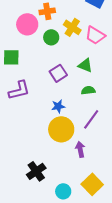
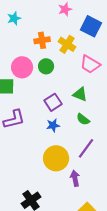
pink circle: (27, 24) -> (22, 67), moved
yellow cross: (72, 27) -> (67, 44), moved
green semicircle: (88, 90) -> (83, 119), turned -136
blue star: (58, 106) -> (53, 125), moved

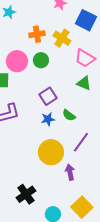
green triangle: (80, 94) -> (84, 83), moved
green semicircle: (83, 119) -> (69, 115), moved

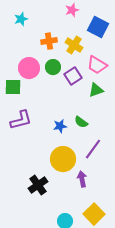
green triangle: (84, 83) -> (96, 90), turned -42
purple square: (48, 96) -> (73, 76), moved
black cross: (26, 194) -> (38, 185), moved

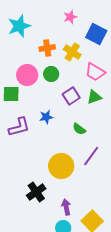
cyan star: (21, 19) -> (19, 26), size x1.6
purple square: (73, 76) -> (71, 96), moved
blue star: (60, 126) -> (46, 117), moved
purple arrow: (82, 179) -> (66, 207), moved

